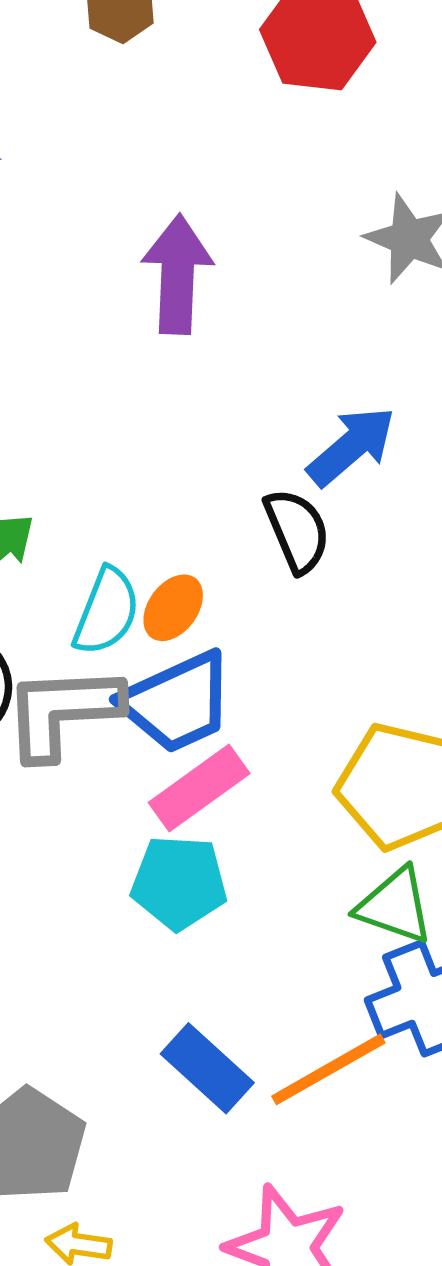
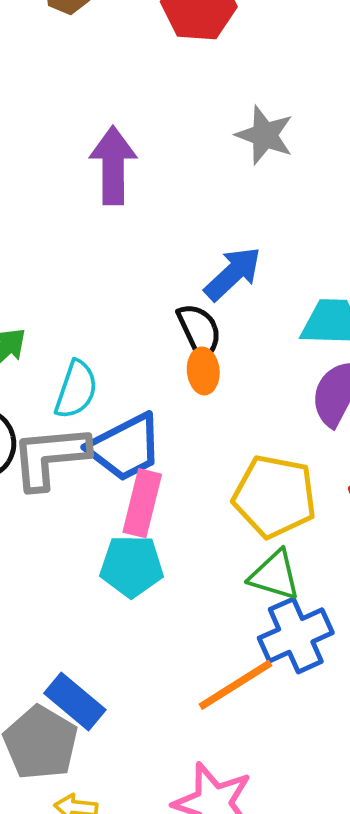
orange ellipse: (173, 608) -> (203, 371), moved, turned -39
pink rectangle: (199, 788) -> (142, 503), turned -38
blue rectangle: (207, 1068) -> (75, 702), moved

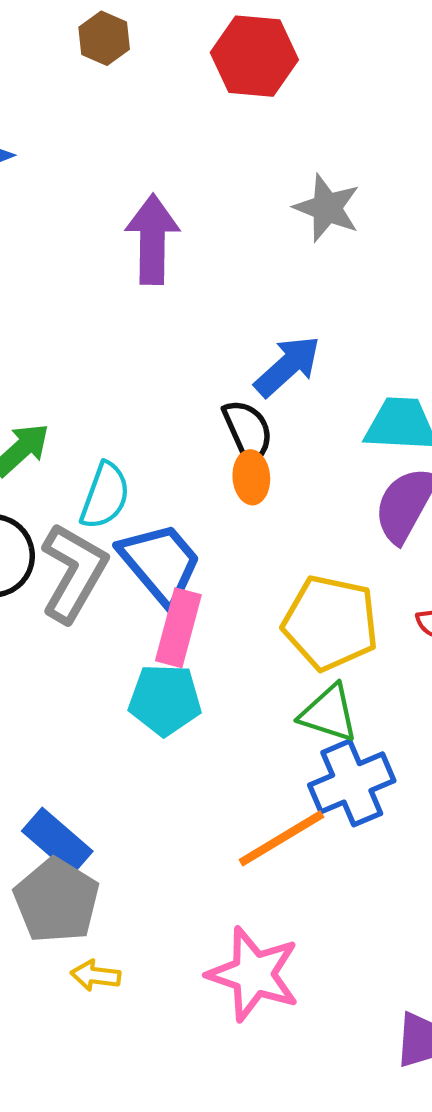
blue trapezoid: (125, 447) -> (160, 563), turned -104
gray L-shape: (50, 457) -> (74, 573), turned 124
blue rectangle: (75, 702) -> (57, 841), moved

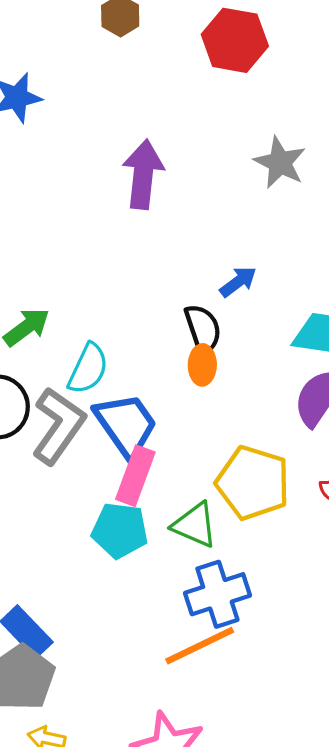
blue arrow: (287, 366) -> (238, 282), size x0.7
green triangle: (329, 713) -> (195, 525), moved
blue cross: (352, 783) -> (217, 594), moved

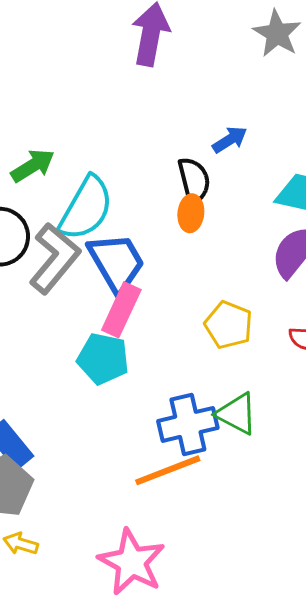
cyan semicircle: (88, 369) -> (86, 208), size x1.4
yellow pentagon: (253, 483) -> (229, 325), size x0.7
green triangle: (195, 525) -> (237, 414), moved

